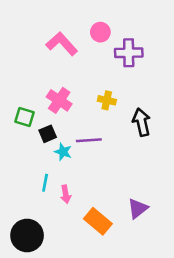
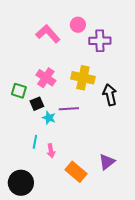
yellow cross: (107, 100) -> (83, 78), size x1.6

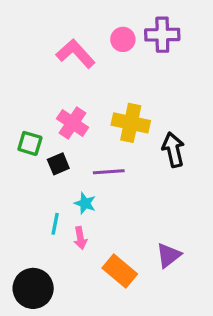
purple cross: (100, 41) -> (162, 35), moved
cyan star: (49, 118) -> (85, 203), moved

